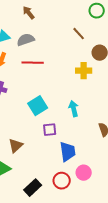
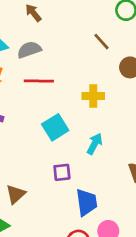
yellow cross: (84, 71) -> (93, 96), moved
cyan square: (38, 106) -> (55, 127), moved
cyan arrow: (74, 109) -> (95, 144), turned 42

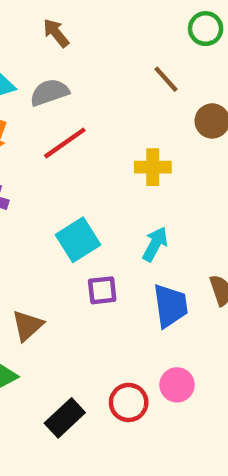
red line: (39, 81) -> (65, 143), turned -36
cyan square: (55, 127) -> (78, 240), moved
blue trapezoid: (86, 202) -> (170, 306), moved

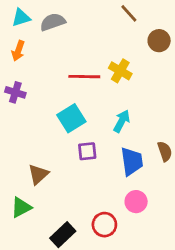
red line: (65, 143) -> (84, 77), moved, turned 36
yellow cross: (153, 167) -> (120, 71), turned 30
pink circle: (177, 385) -> (136, 202), moved

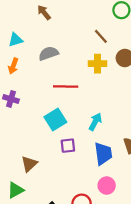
gray semicircle: (53, 22) -> (49, 53), moved
yellow cross: (120, 71) -> (98, 64), moved, turned -30

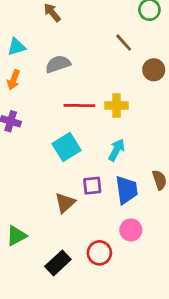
yellow cross: (98, 64) -> (117, 106), moved
purple square: (68, 146) -> (92, 186), moved
brown triangle: (29, 164) -> (65, 203), moved

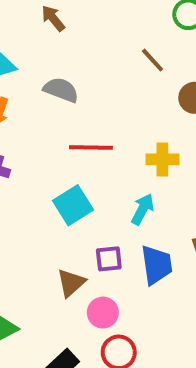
gray semicircle: (58, 64) -> (61, 90), turned 40
yellow cross: (117, 106) -> (162, 159), moved
pink circle: (131, 230) -> (103, 313), moved

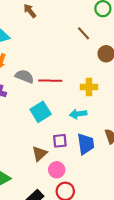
gray semicircle: (61, 90) -> (24, 76), moved
cyan arrow: (143, 209) -> (78, 114), turned -126

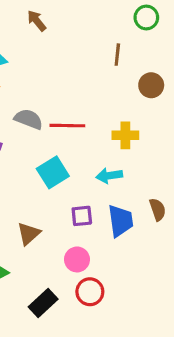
brown line: (84, 33) -> (117, 55), turned 48
brown triangle: (39, 154) -> (29, 234), moved

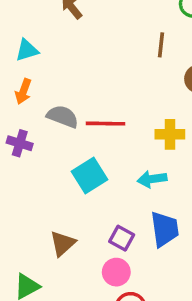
purple square: (82, 216) -> (122, 238), moved, turned 35

